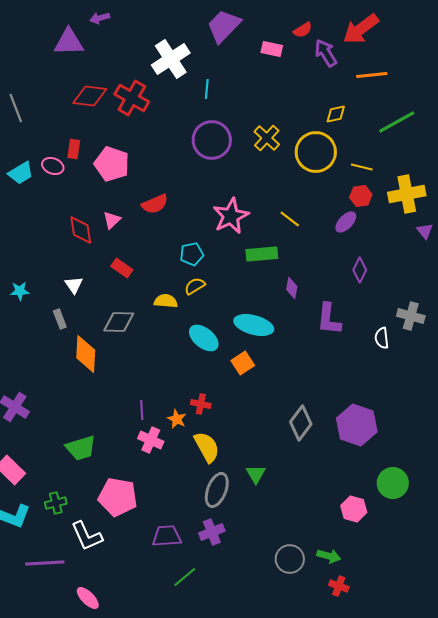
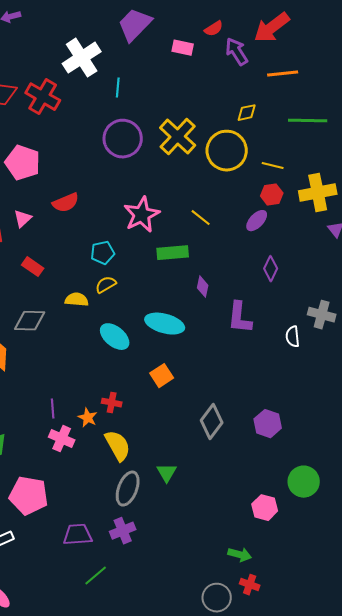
green line: (397, 122) -> (308, 121), turned 30
yellow cross: (267, 138) -> (178, 137), size x1.4
orange square: (243, 363) -> (162, 376), moved
purple hexagon: (357, 425) -> (268, 424), size x0.7
gray circle: (290, 559) -> (217, 598), moved

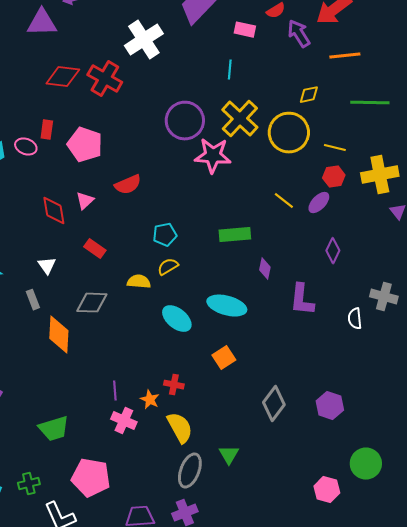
cyan line: (118, 88) -> (230, 70), moved
pink star: (142, 215) -> (213, 156), moved, turned 30
yellow line: (201, 218) -> (284, 201), moved

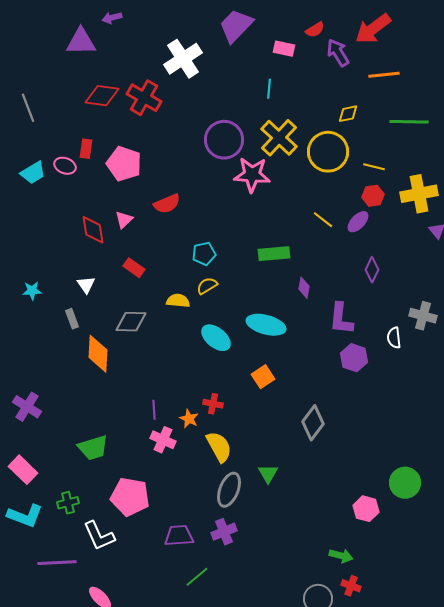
purple hexagon: (330, 406) -> (354, 358), moved

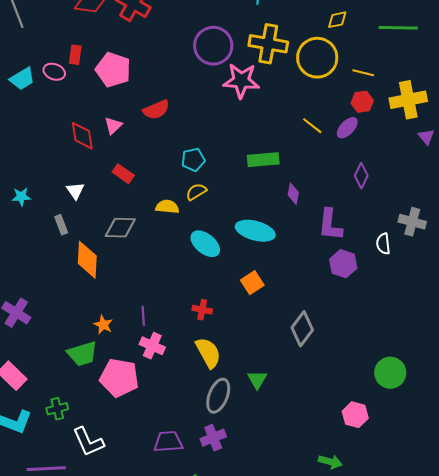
yellow cross: (279, 138) -> (268, 44), turned -33
orange star: (189, 419) -> (103, 325), moved
green circle: (405, 483) -> (390, 373), moved
pink pentagon: (130, 497) -> (119, 378), moved

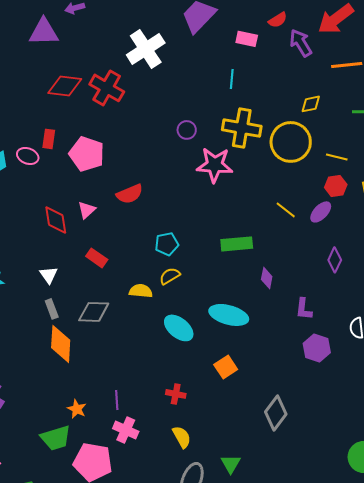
purple circle: (213, 46) -> (187, 130), size x0.5
gray rectangle: (61, 225) -> (52, 309), moved
purple L-shape: (330, 225) -> (304, 309), size x0.7
yellow semicircle: (208, 353) -> (182, 437), size x0.7

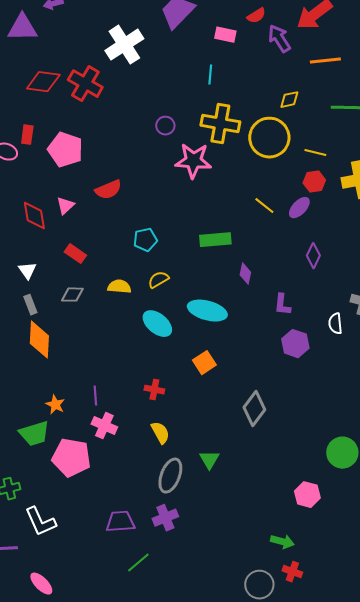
yellow semicircle: (170, 276) -> (158, 280), moved
gray diamond: (94, 312) -> (72, 295), moved, size x0.7

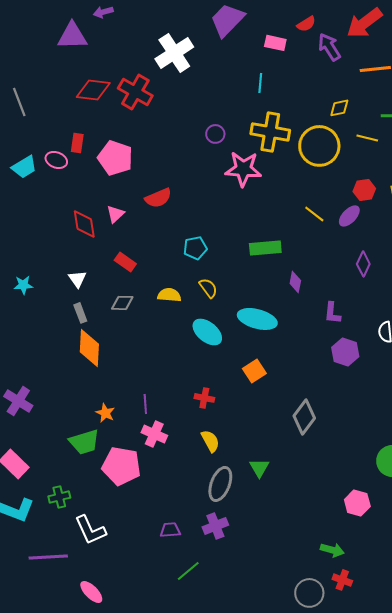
yellow line: (315, 153) -> (367, 138), moved
yellow semicircle: (158, 280) -> (208, 288), turned 85
purple trapezoid: (120, 522) -> (170, 530), size x0.7

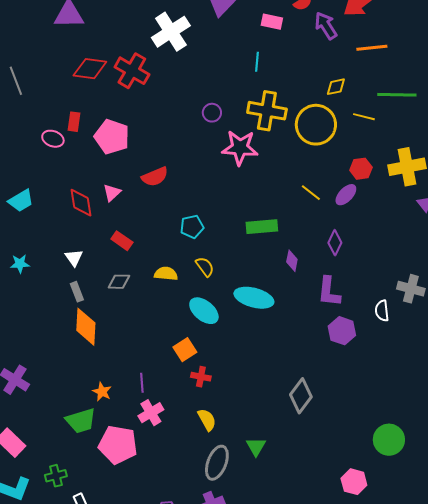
cyan trapezoid: (24, 167) -> (21, 201), moved
purple diamond: (363, 264) -> (335, 243), moved
purple L-shape: (332, 313) -> (329, 292), size x1.4
orange square: (254, 371) -> (185, 350), moved
pink cross: (154, 434) -> (151, 413), turned 35

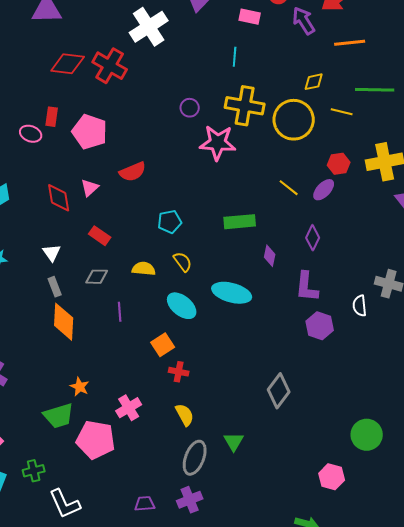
purple line: (142, 383) -> (120, 312), moved

